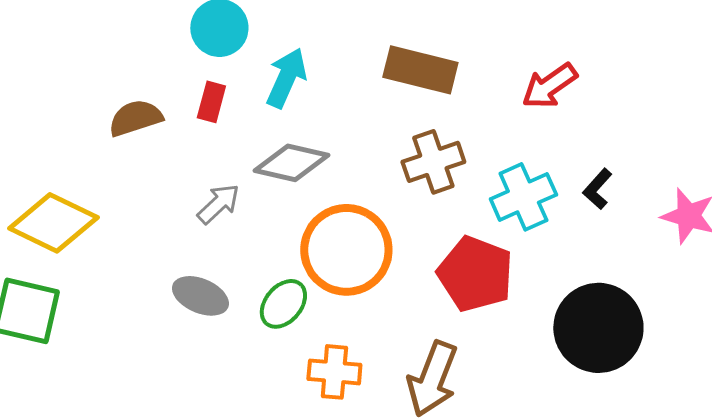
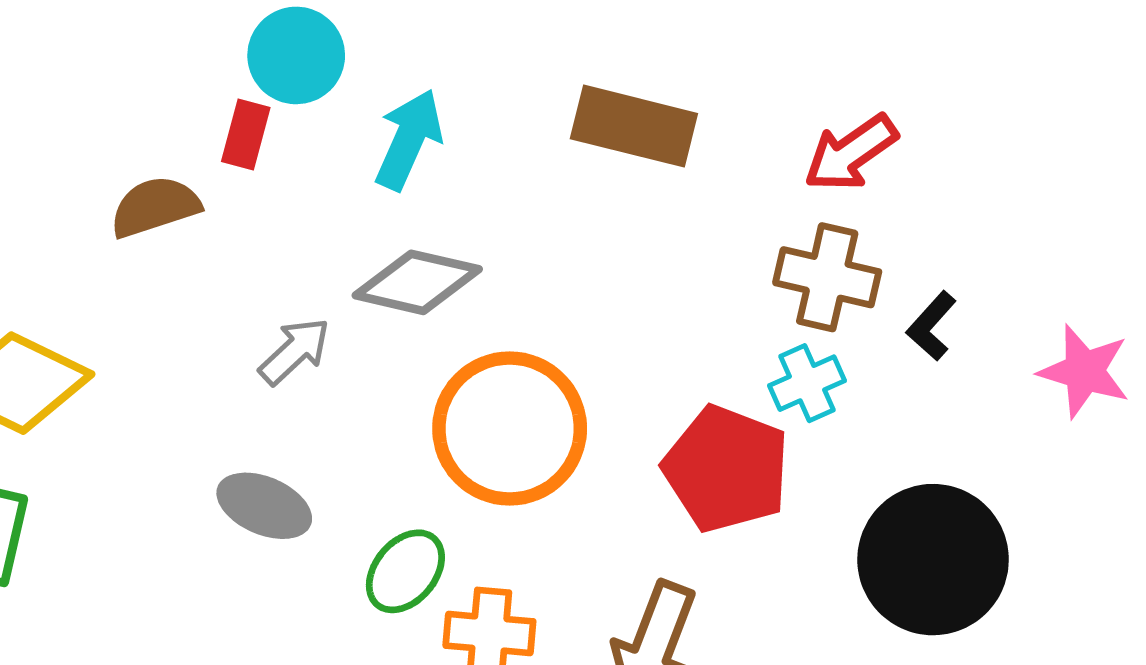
red rectangle: (211, 102) -> (246, 134), moved
brown cross: (433, 162) -> (827, 277), moved, turned 32
cyan cross: (523, 197) -> (807, 383), moved, size x0.7
green ellipse: (283, 304) -> (405, 571), moved

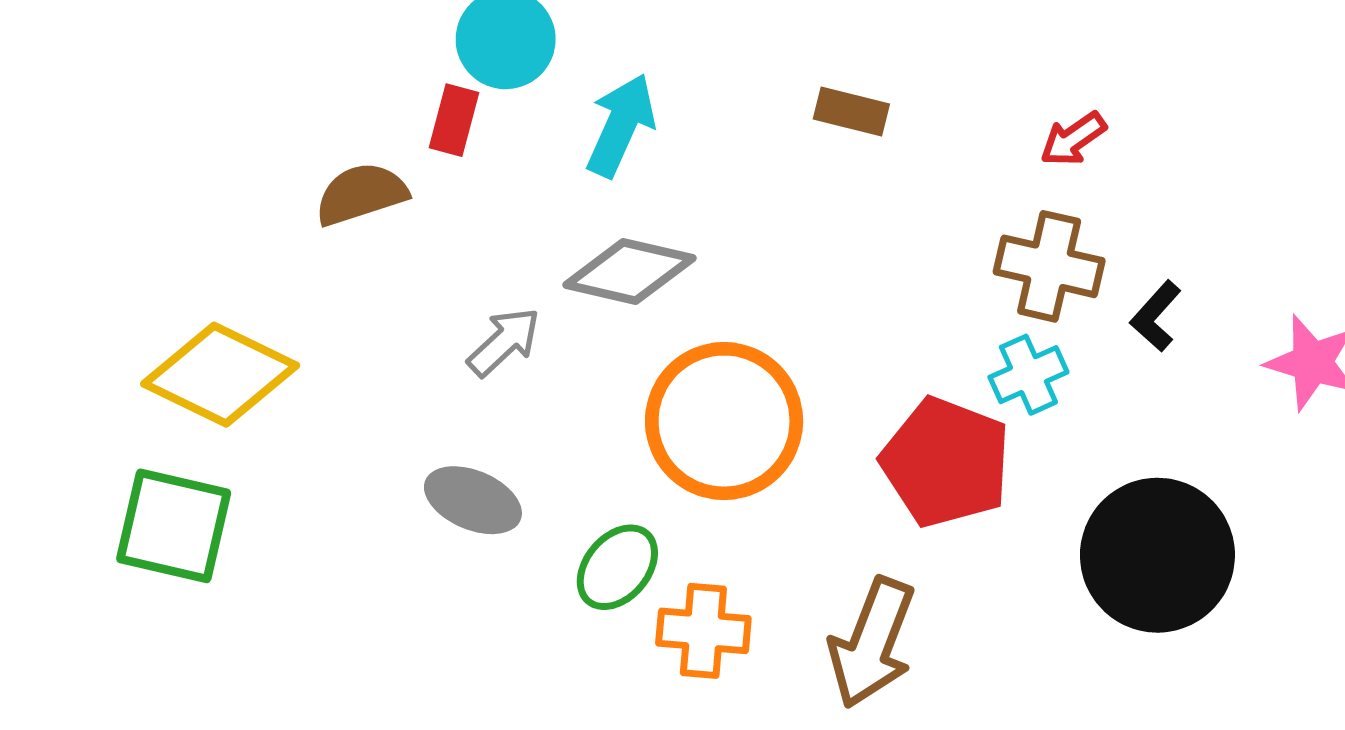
brown rectangle: (634, 126) -> (851, 112), size x0.6
red arrow: (851, 153) -> (1073, 139), size x0.7

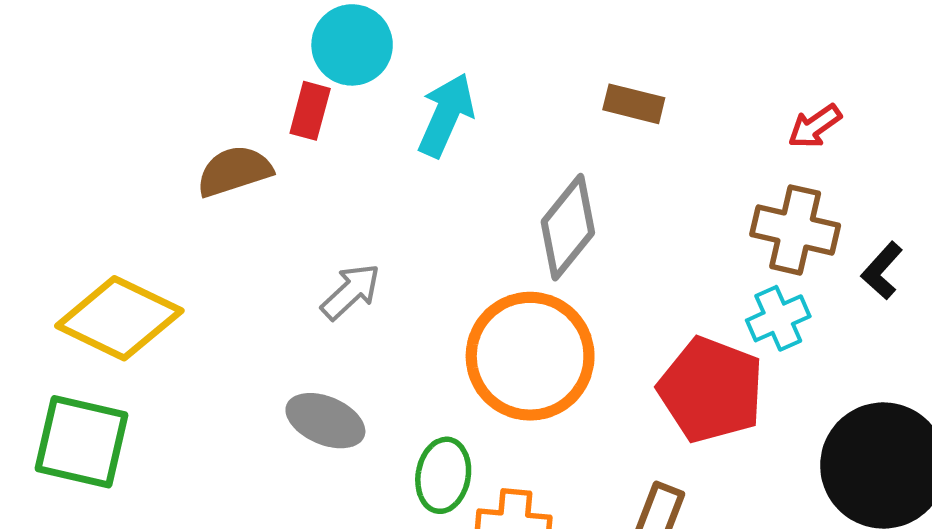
gray diamond: (629, 271) -> (568, 227), moved, turned -64
green ellipse: (617, 567) -> (443, 475), turned -30

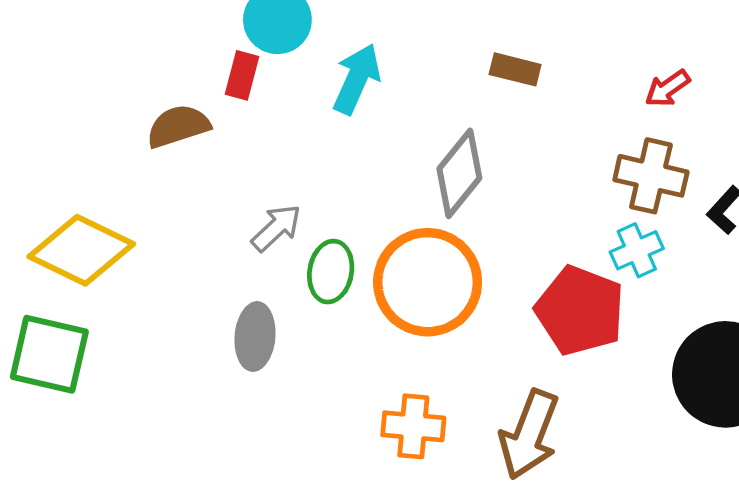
gray ellipse: (325, 421) -> (255, 337), turned 72
green ellipse: (443, 475) -> (331, 272), moved

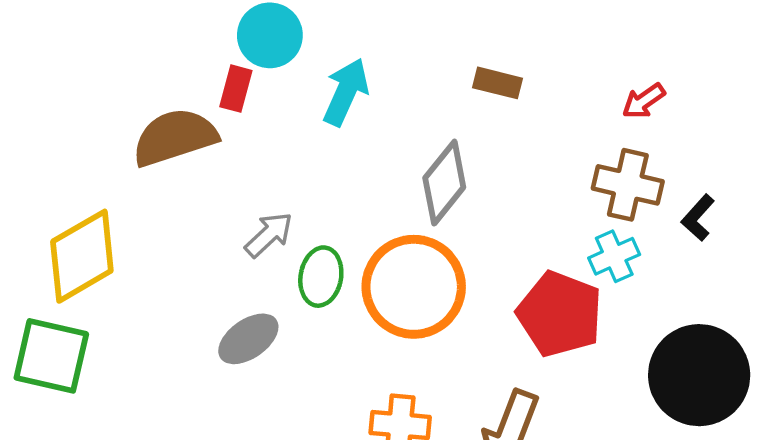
brown semicircle: (178, 126) -> (175, 137), size x1.4
yellow diamond: (81, 250) -> (82, 256), turned -56
gray ellipse: (255, 337) -> (248, 339), turned 50

